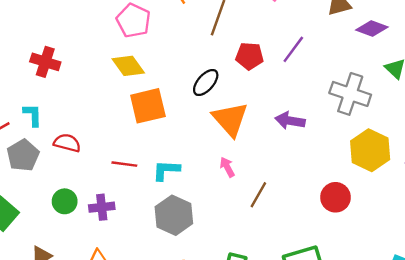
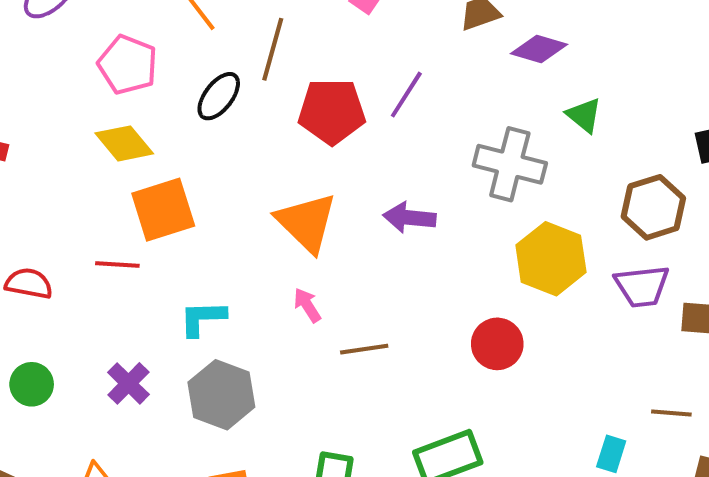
red pentagon: (250, 56) -> (332, 111), size x1.4
black ellipse: (206, 83) -> (219, 96), moved
red line: (124, 164) -> (117, 264), moved
brown line: (258, 195) -> (364, 349), turned 56
purple cross: (102, 207) -> (128, 383), moved, turned -35

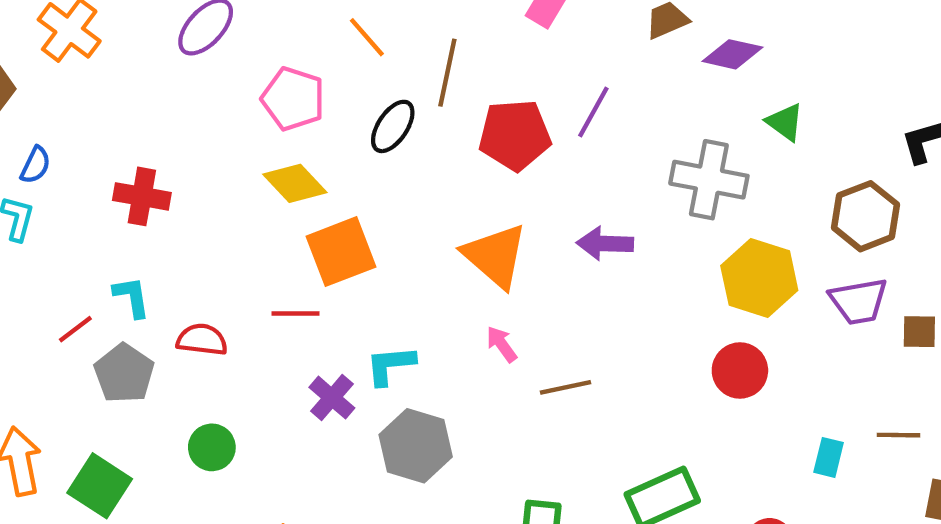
red circle: (497, 344) -> (740, 370), moved
purple cross: (128, 383) -> (332, 398), moved
cyan rectangle: (611, 454) -> (829, 457), moved

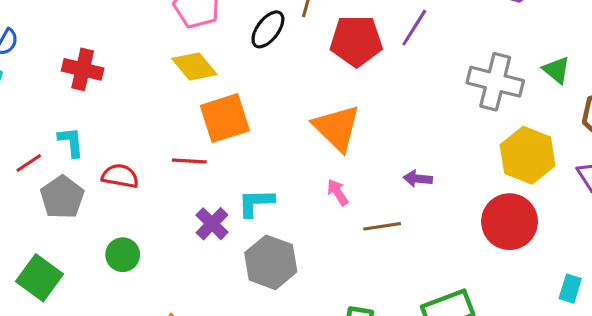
green triangle: (785, 122) -> (556, 70), moved
purple arrow: (605, 244) -> (418, 179), moved, size x0.7
red circle: (740, 370) -> (510, 222), size x1.4

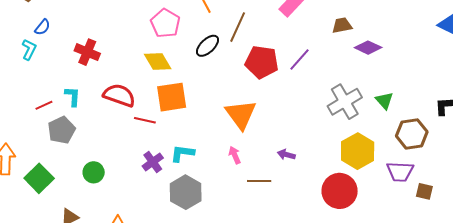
gray cross: (495, 82) -> (345, 102), turned 36
red semicircle: (120, 176) -> (119, 95), moved, size x1.4

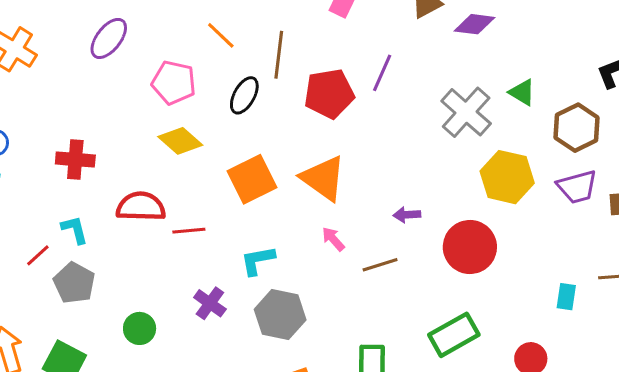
orange square: (172, 97) -> (252, 179), moved
purple cross: (153, 162) -> (210, 303), moved
red circle: (340, 191) -> (470, 247), moved

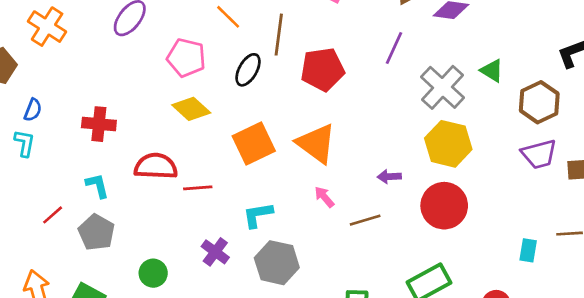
purple line: (382, 73) -> (394, 48), moved
yellow hexagon: (507, 177) -> (448, 144), moved
red line: (38, 255) -> (53, 215), moved

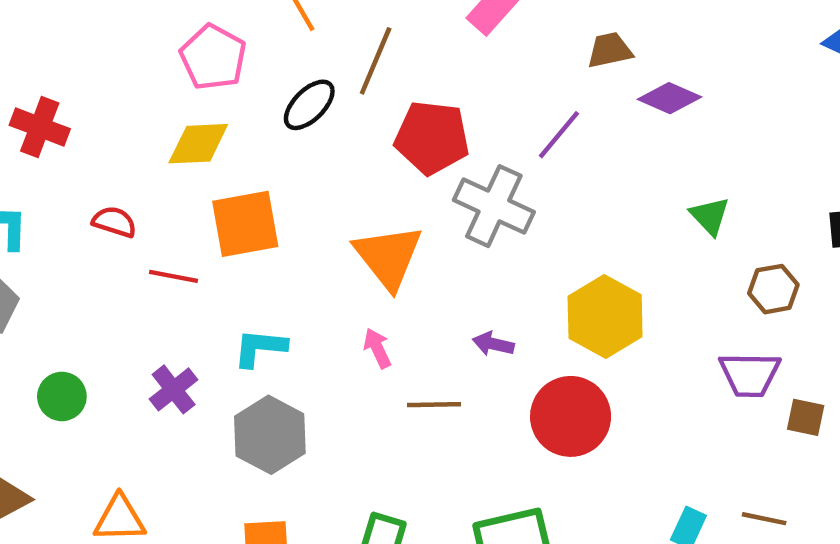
gray cross: (442, 87) -> (494, 206), moved, turned -33
brown hexagon: (539, 102) -> (773, 289), size x0.7
yellow diamond: (191, 109) -> (198, 144), turned -60
orange square: (254, 144) -> (245, 224), moved
red semicircle: (156, 166) -> (114, 222), size x0.6

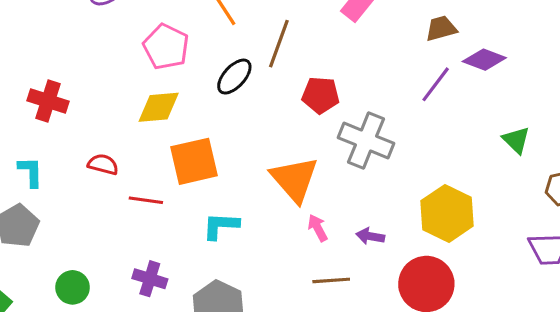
purple line: (559, 135) -> (436, 84), moved
red pentagon: (432, 138) -> (321, 95), size x0.7
cyan L-shape: (260, 348) -> (221, 226), moved
pink arrow: (377, 348) -> (318, 228), moved
purple cross: (174, 389) -> (150, 279), turned -32

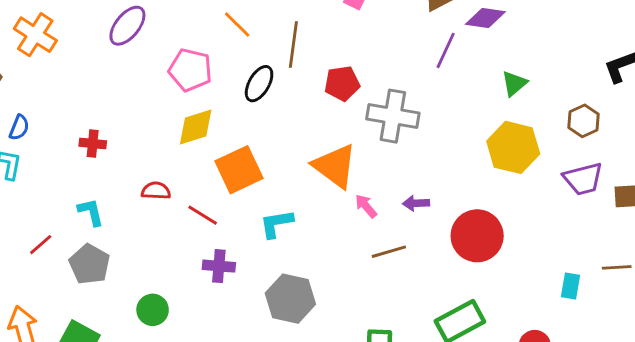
red cross: (48, 101) -> (93, 144), size x0.7
green triangle: (516, 140) -> (514, 83), moved, turned 48
red line: (146, 200) -> (203, 215), turned 36
yellow hexagon: (447, 213) -> (513, 147), moved
purple cross: (150, 279) -> (219, 266), moved

